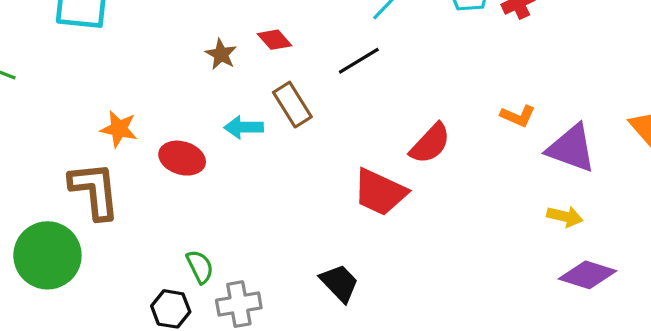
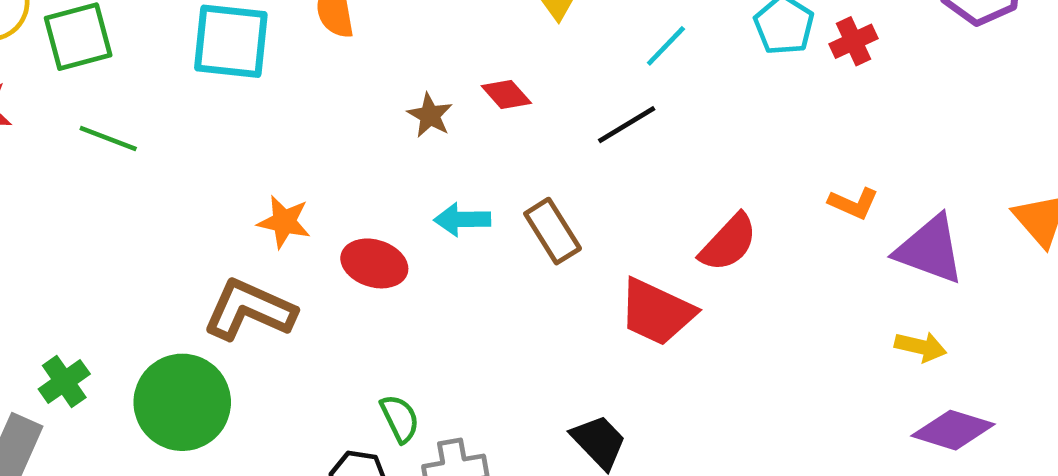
brown rectangle: (292, 105) -> (553, 231), moved
brown L-shape: (95, 191) -> (249, 310), turned -60

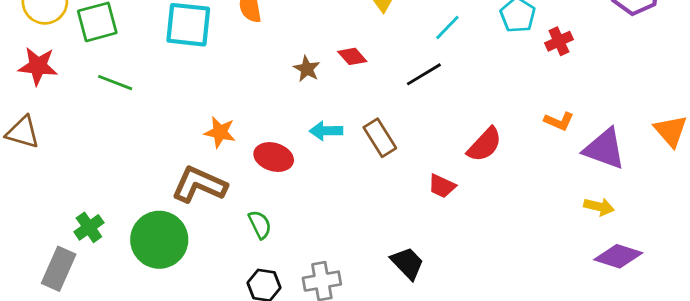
red cross: (853, 41) -> (559, 41), moved
red trapezoid: (657, 312) -> (442, 186), size x0.6
green semicircle: (400, 419) -> (260, 225), moved

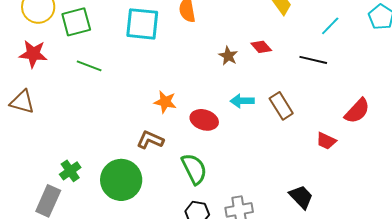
black line: (424, 74) -> (313, 60), turned 44
brown L-shape: (199, 185) -> (150, 140), size x0.7
green semicircle: (260, 225) -> (194, 169), size x1.5

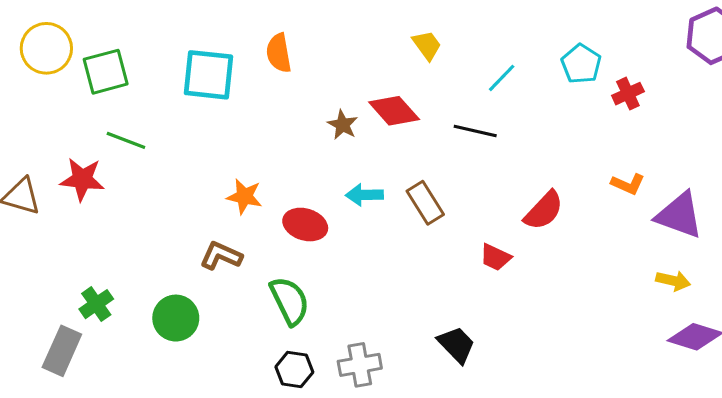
red diamond: (261, 47) -> (394, 111), size x1.5
red star: (33, 54) -> (82, 179), moved
green circle: (121, 180) -> (176, 318), size x0.7

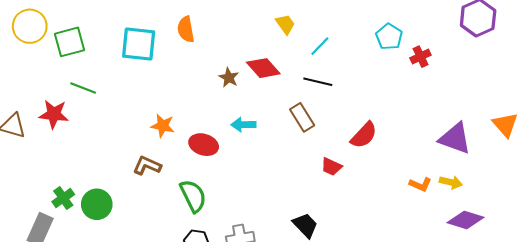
cyan line: (502, 78) -> (320, 46), moved
orange L-shape: (628, 184) -> (420, 184), moved
brown rectangle: (425, 203) -> (302, 117), moved
green circle: (176, 318) -> (97, 204), moved

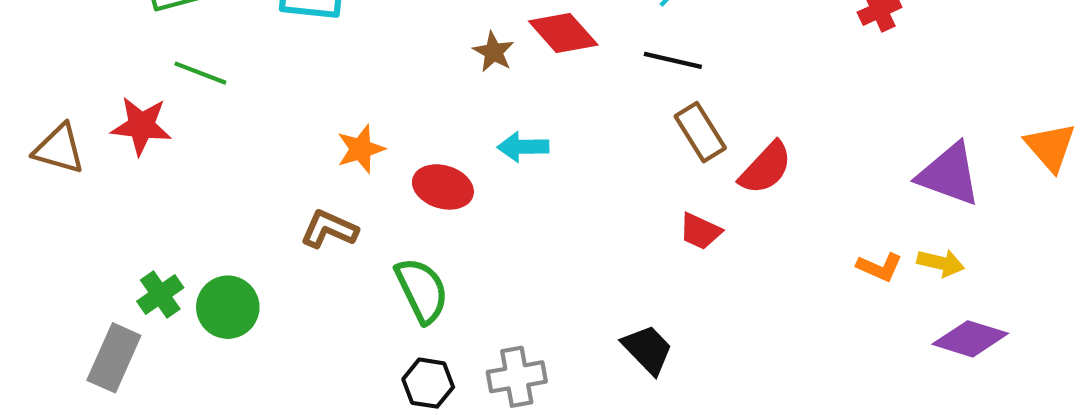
brown rectangle: (302, 117) -> (700, 132), moved
orange star: (163, 126) -> (361, 149), turned -30

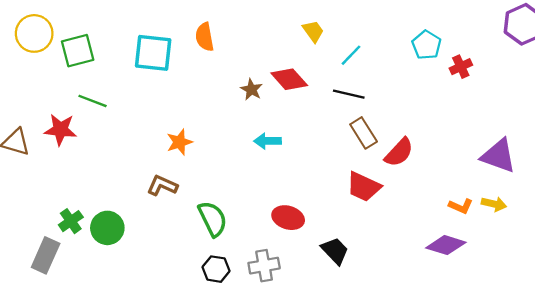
red ellipse: (443, 187) -> (288, 218), moved
red trapezoid: (700, 231) -> (364, 187), size x1.5
purple diamond: (970, 339) -> (446, 245), moved

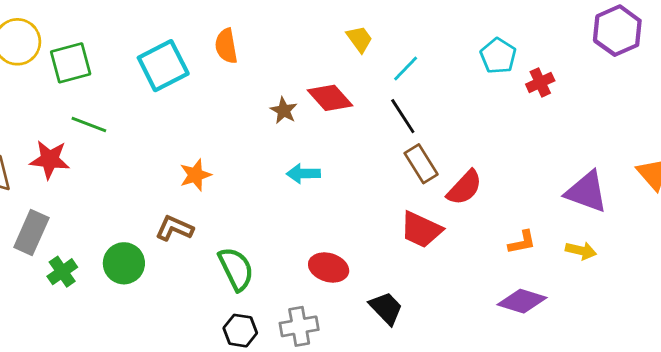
cyan square: (153, 53) -> (163, 66), turned -33
black line: (349, 94) -> (403, 116), turned 44
orange L-shape: (461, 206) -> (522, 242), moved, turned -35
green circle: (107, 228) -> (124, 263), moved
gray rectangle: (46, 255) -> (31, 232), moved

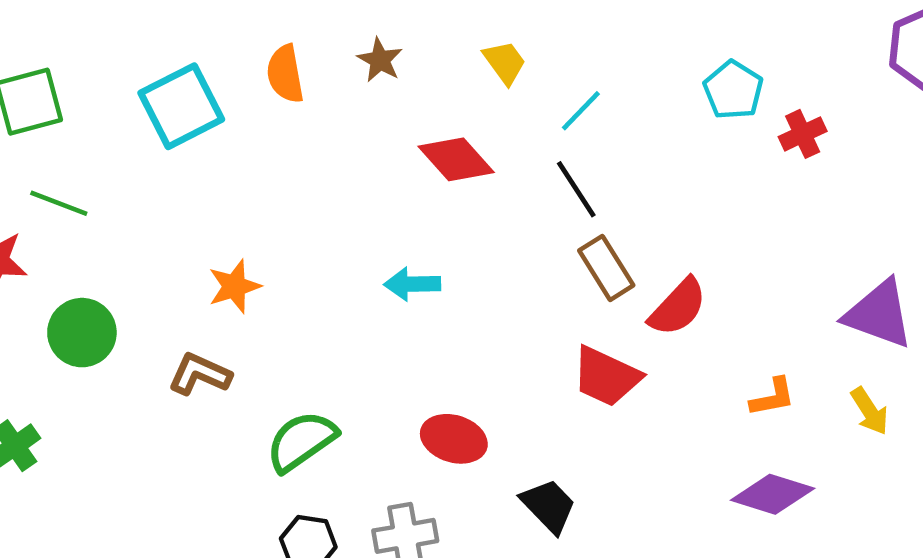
brown star: (284, 110) -> (380, 60), moved
yellow arrow: (581, 251) -> (870, 411), turned 44
green circle: (124, 263) -> (82, 333), moved
green semicircle: (236, 269) -> (301, 441), turned -99

